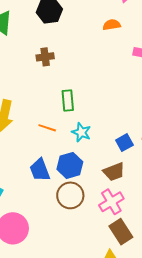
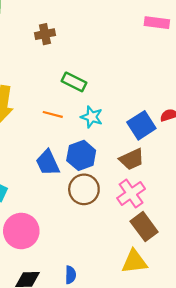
green rectangle: (68, 100) -> (74, 82), turned -55
blue square: (124, 143) -> (141, 125), size x1.4

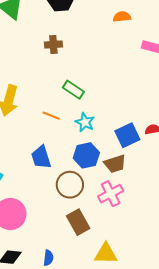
blue hexagon: (81, 155) -> (86, 155), moved
brown rectangle: (144, 227) -> (78, 222), moved

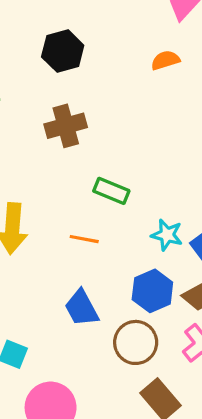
brown cross: (53, 45) -> (66, 126), size x1.4
cyan star: (85, 122) -> (167, 235), moved

